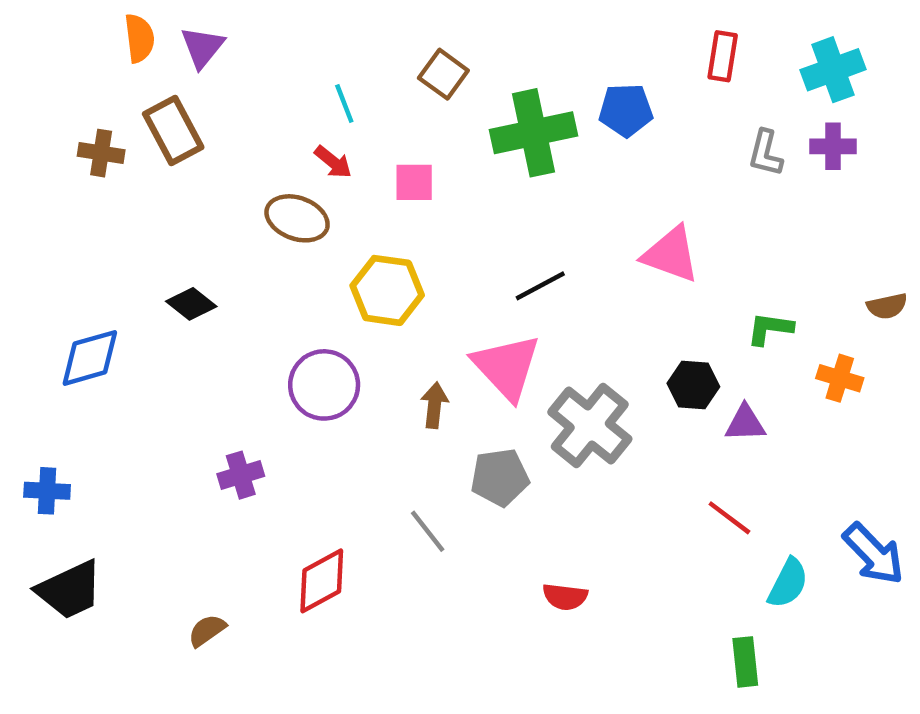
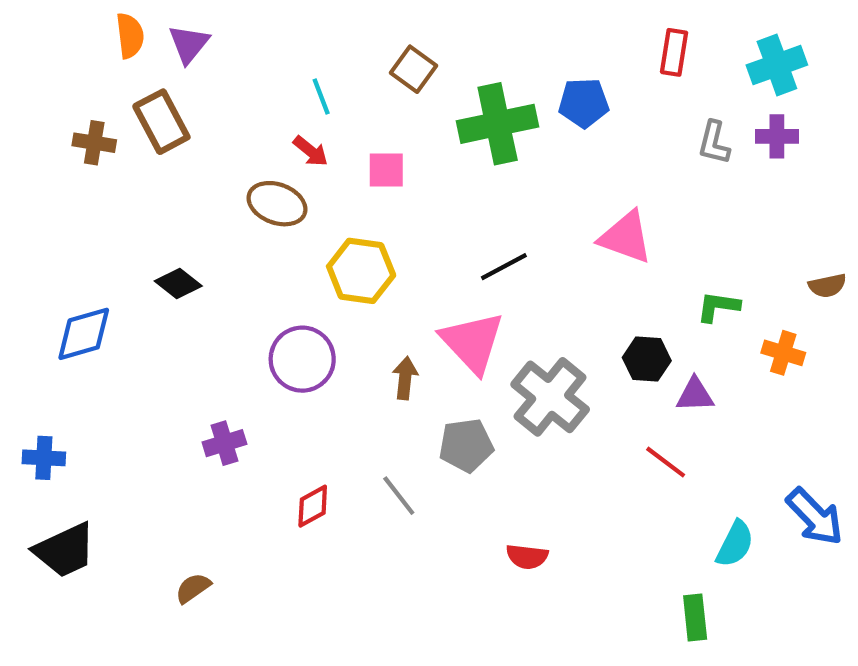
red line: (729, 518) -> (666, 462), moved
red diamond: (322, 581) -> (313, 506), moved, size x0.7

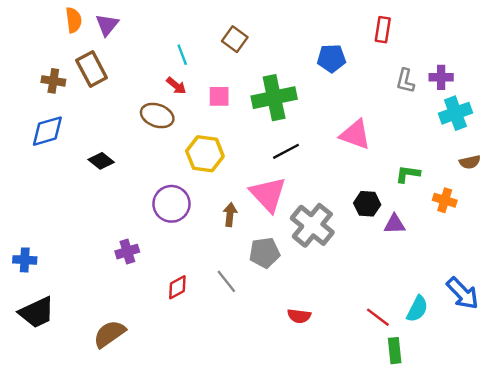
cyan cross: (777, 65) -> (455, 113), moved
green cross: (498, 124) -> (274, 98), moved
blue diamond: (84, 334) -> (47, 131), moved
red line: (666, 462) -> (378, 317), moved
brown semicircle: (193, 588) -> (109, 334), size x1.6

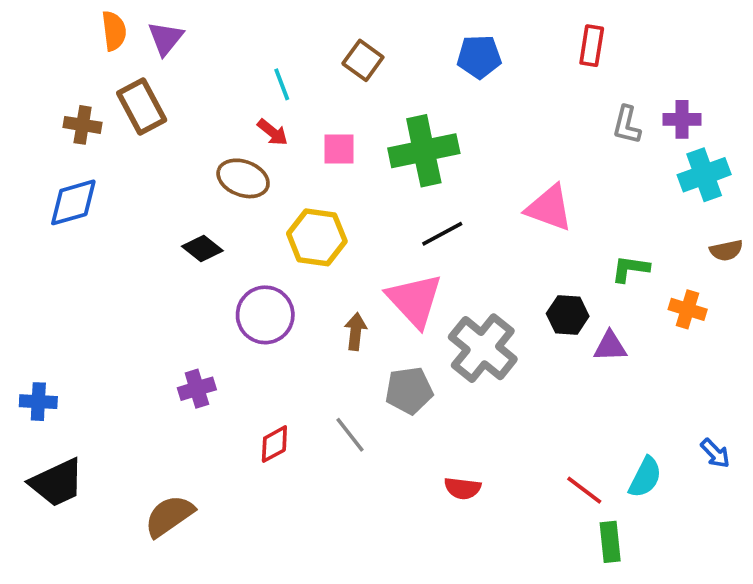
blue pentagon: (331, 58) -> (479, 57), moved
black diamond: (101, 161) -> (202, 249), moved
blue arrow: (463, 293) -> (715, 453), size x0.6

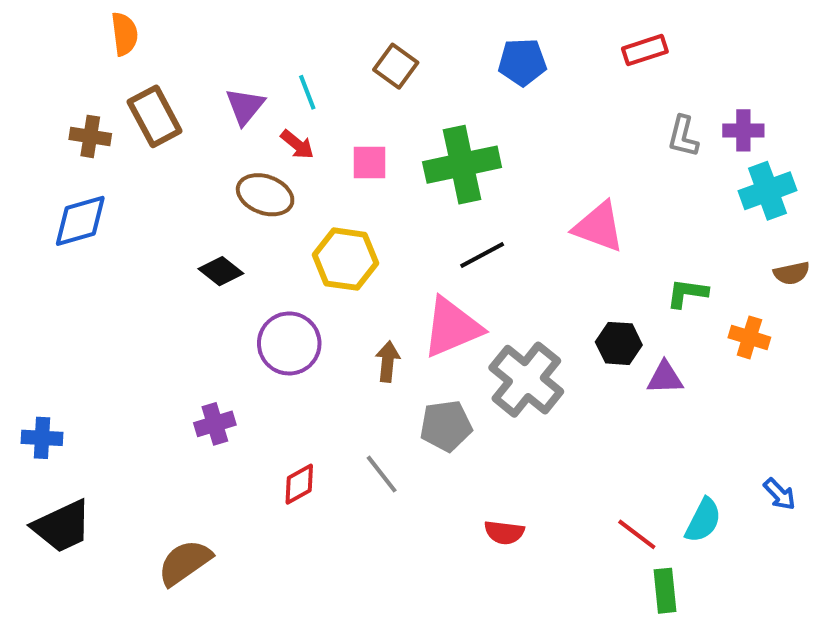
purple triangle: (166, 38) -> (245, 106), moved
red rectangle: (592, 46) -> (645, 50), turned 63
pink triangle: (415, 300) -> (452, 327), turned 50

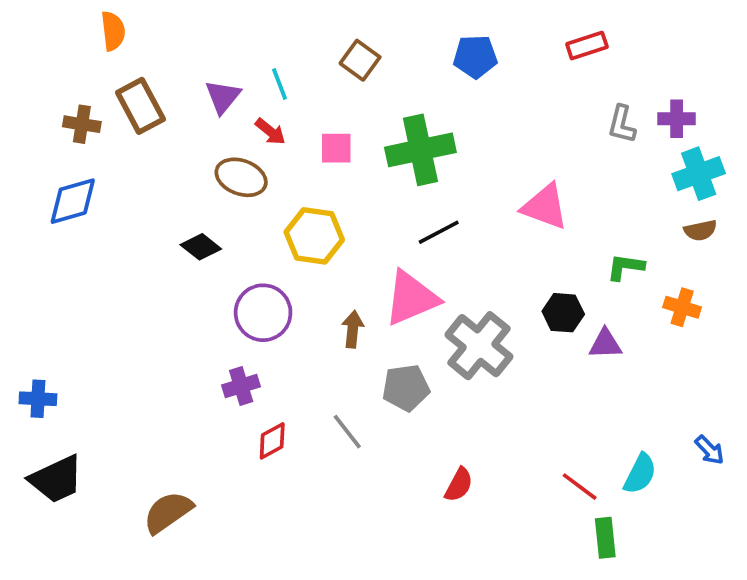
brown semicircle: (792, 273) -> (700, 230), moved
purple cross: (215, 424) -> (241, 386), moved
red semicircle: (504, 532) -> (459, 485), turned -69

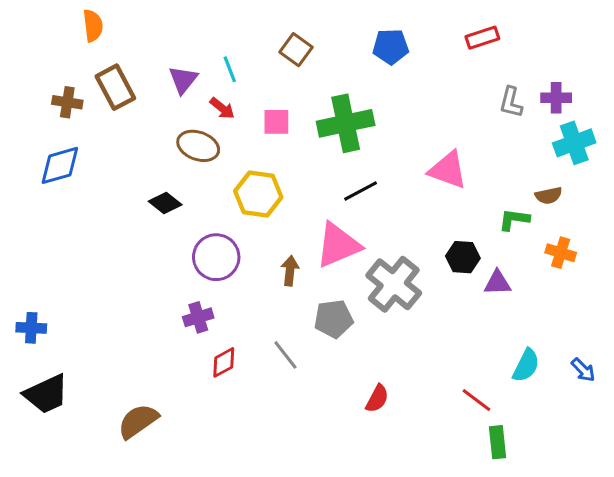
brown semicircle: (700, 230) -> (549, 196), moved
cyan semicircle: (640, 474) -> (526, 365), moved

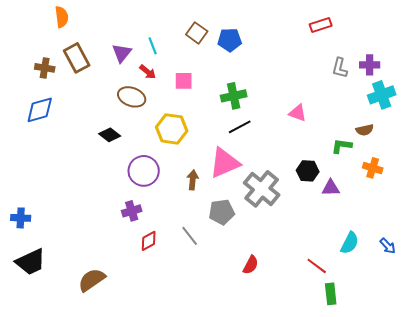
blue pentagon: (391, 47) -> (230, 40), moved
green cross: (346, 123) -> (234, 96), moved, size x0.7
pink triangle: (448, 170) -> (298, 113), size x0.7

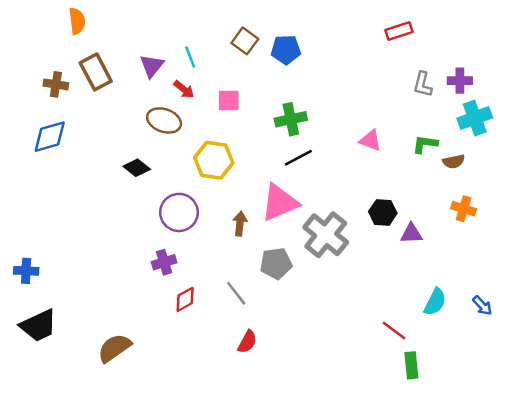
green L-shape: (342, 146) -> (425, 144), moved
red semicircle: (251, 265) -> (247, 342), moved

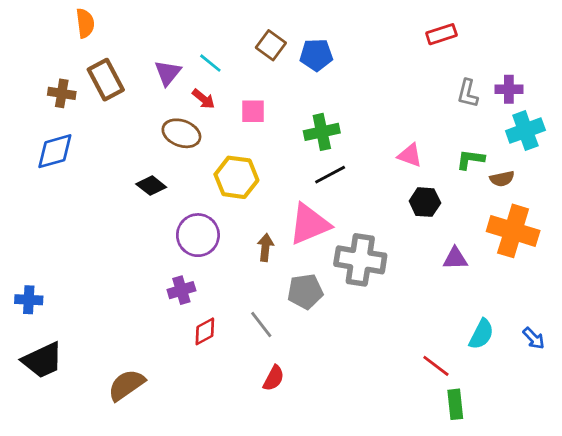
cyan line: (190, 57) -> (210, 63), turned -30
orange cross: (464, 209) -> (513, 231), size x1.8
black hexagon: (383, 212) -> (425, 202), moved
gray cross: (326, 235) -> (360, 260), turned -30

